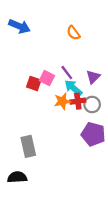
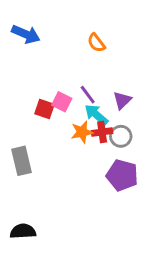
gray rectangle: (28, 146) -> (22, 161), moved

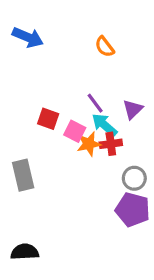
pink square: (62, 102) -> (75, 131), moved
gray circle: (121, 136) -> (134, 178), moved
purple pentagon: (122, 175) -> (133, 210), moved

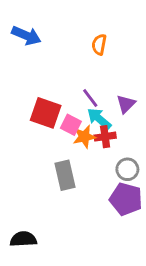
orange semicircle: (105, 47) -> (99, 44), turned 48
red square: (48, 119) -> (46, 113), size x1.5
gray rectangle: (23, 175) -> (65, 175), moved

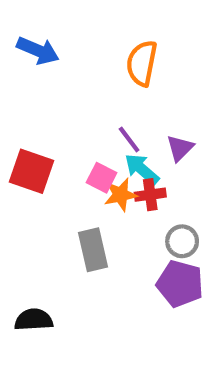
orange semicircle: (99, 44) -> (142, 63), size x1.5
red square: (46, 113) -> (32, 171), moved
black semicircle: (23, 239) -> (34, 320), moved

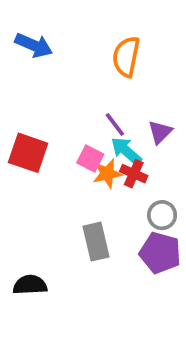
red cross: (150, 195) -> (134, 174), turned 32
gray rectangle: (93, 250) -> (96, 242), moved

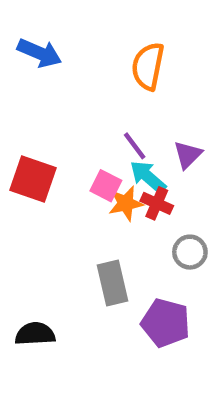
purple pentagon: (160, 253) -> (166, 323), moved

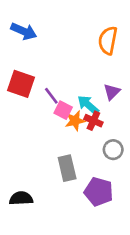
orange semicircle: (148, 66) -> (108, 40), moved
purple line: (135, 146) -> (51, 96), moved
red square: (33, 179) -> (21, 84), moved

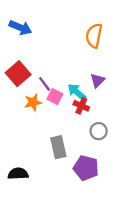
red square: (21, 84) -> (18, 74), turned 30
orange star: (75, 121) -> (33, 102), moved

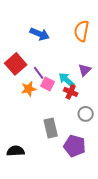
blue arrow: (20, 28) -> (40, 34), moved

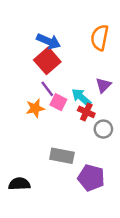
red square: (16, 64) -> (47, 61), moved
gray circle: (86, 114) -> (103, 129), moved
gray rectangle: (51, 128) -> (62, 156), turned -66

